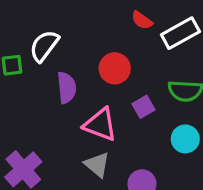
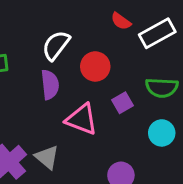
white semicircle: (44, 46) -> (56, 45), moved
gray triangle: (97, 165) -> (47, 157), moved

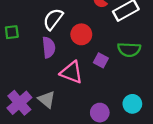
purple square: (122, 103) -> (101, 60), turned -32
cyan circle: (162, 133) -> (132, 104), moved

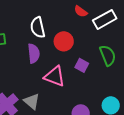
white semicircle: (53, 19) -> (38, 27), turned -50
green semicircle: (129, 50) -> (108, 55), turned -115

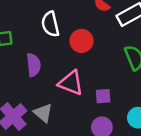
purple semicircle: (34, 53) -> (34, 65), moved
purple square: (82, 65) -> (103, 96), moved, turned -32

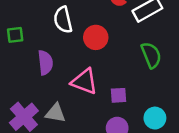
gray triangle: (43, 113) -> (55, 113), turned -30

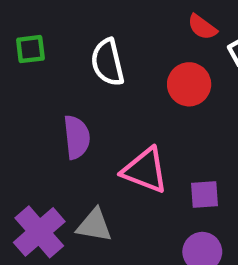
green square: (15, 35) -> (30, 49), moved
red circle: (96, 37) -> (189, 84), moved

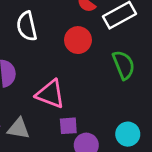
purple square: (204, 194) -> (68, 126), moved

